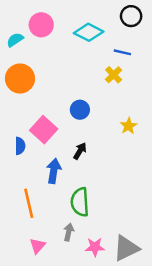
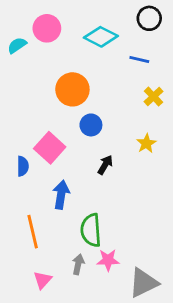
yellow cross: (114, 75) -> (153, 97), moved
orange circle: (20, 78) -> (72, 89), moved
black arrow: (80, 151) -> (105, 165), moved
pink star: (95, 247) -> (108, 260), moved

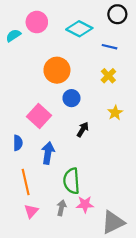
yellow cross: (153, 97) -> (108, 76), moved
blue semicircle: (23, 166) -> (18, 143), moved
pink triangle: (43, 280) -> (31, 211), moved

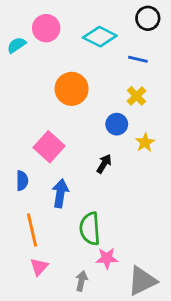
blue circle: (71, 98) -> (117, 124), moved
gray arrow: (61, 208) -> (81, 281), moved

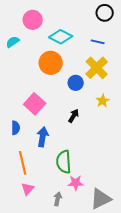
cyan diamond: (100, 37) -> (61, 37), moved
cyan semicircle: (16, 45) -> (13, 42), moved
yellow cross: (136, 96) -> (97, 68), size x1.6
blue circle: (117, 124) -> (76, 83), moved

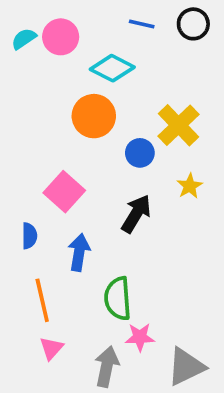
cyan semicircle: (13, 42) -> (24, 39), moved
blue line: (98, 42) -> (142, 24), moved
black arrow: (74, 116) -> (136, 214), size x1.5
gray arrow: (58, 199) -> (107, 367), size x1.5

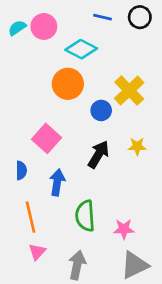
yellow star: (190, 186) -> (137, 146), moved, turned 30
pink star: (140, 337) -> (124, 229), moved

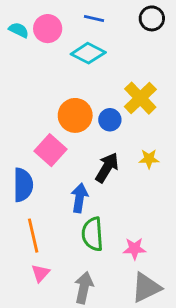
blue line: (102, 17) -> (94, 18), moved
cyan semicircle: (17, 28) -> (19, 30), turned 60
orange circle: (68, 84) -> (75, 115), moved
blue semicircle: (21, 170) -> (23, 185), size x1.6
blue arrow: (57, 182) -> (79, 198), moved

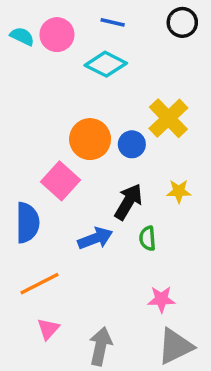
blue arrow: (79, 198) -> (95, 238), turned 60
green semicircle: (93, 234) -> (147, 238), moved, size x0.6
orange line: (33, 236) -> (40, 284), turned 76

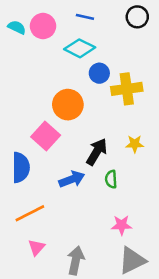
yellow cross: (168, 118) -> (127, 89), turned 36
blue circle: (132, 144) -> (99, 73), moved

